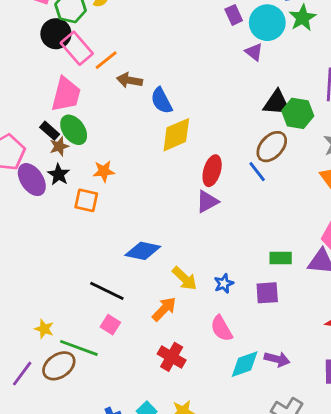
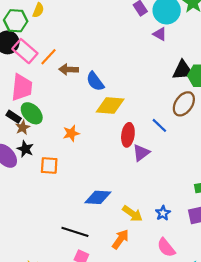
yellow diamond: (176, 135) -> (110, 106), turned 36
orange star: (104, 171) -> (71, 133), moved
red ellipse: (212, 171) -> (128, 135), moved
blue line: (257, 172) -> (159, 125), moved

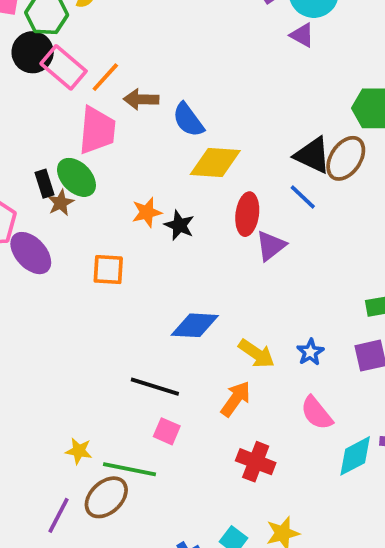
black triangle: (183, 70) -> (313, 155), moved, turned 30
pink trapezoid: (22, 87) -> (97, 130), moved
black rectangle: (14, 117) -> (45, 184), turned 40
black star: (25, 149) -> (179, 225), moved

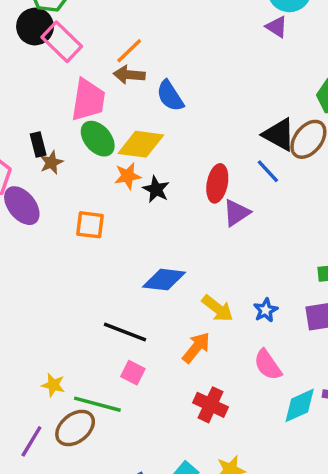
orange line: (105, 77) -> (129, 51), moved
yellow diamond: (215, 163) -> (141, 144), moved
green ellipse: (76, 177) -> (98, 139), moved

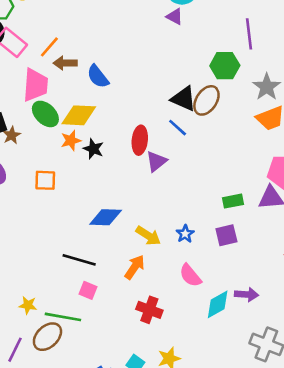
orange line: (129, 51) -> (49, 47), moved

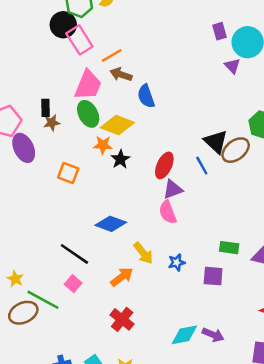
pink semicircle: (190, 275) -> (168, 212), moved

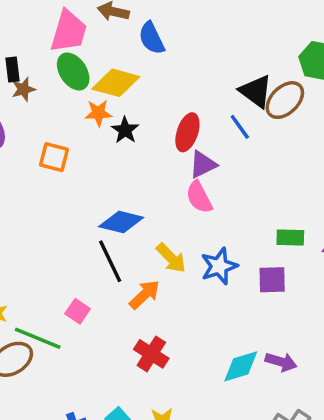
black line: (74, 254) -> (110, 261), moved, turned 36
blue star: (177, 262) -> (219, 266), size x1.5

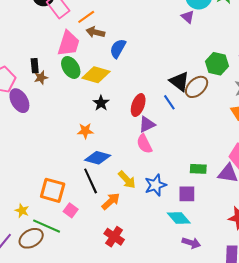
blue semicircle: (152, 38) -> (118, 48), turned 54
orange star: (98, 113) -> (85, 131), moved
orange square: (54, 157) -> (53, 190), moved, size x1.4
cyan diamond: (241, 366) -> (179, 218), moved, turned 65

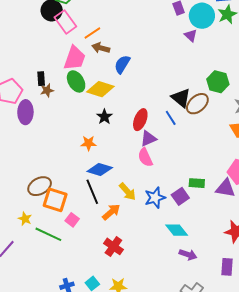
purple ellipse: (19, 101) -> (25, 112), turned 30
purple square: (187, 194) -> (180, 196), moved, turned -36
brown ellipse: (31, 238) -> (40, 186), moved

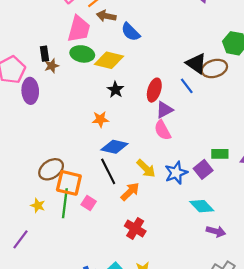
blue semicircle: (122, 64) -> (131, 32), turned -72
green ellipse: (76, 81) -> (82, 54), turned -45
brown ellipse: (197, 104) -> (214, 68), turned 30
green line: (48, 234) -> (65, 203), moved, turned 76

